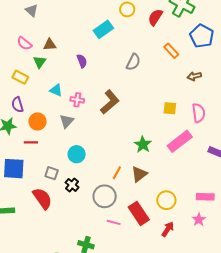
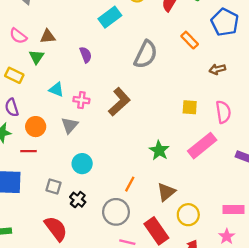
gray semicircle: (133, 62) -> (146, 55), size x1.4
brown triangle: (139, 174) -> (166, 192), moved
red semicircle: (42, 198) -> (56, 229), moved

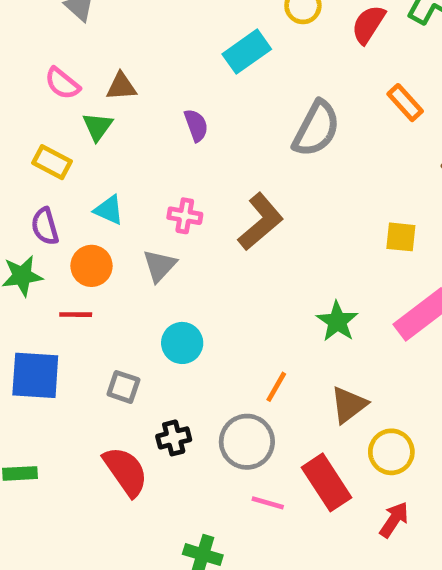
cyan triangle: (56, 89) -> (109, 210), moved
black cross: (78, 200) -> (174, 438), moved, turned 35

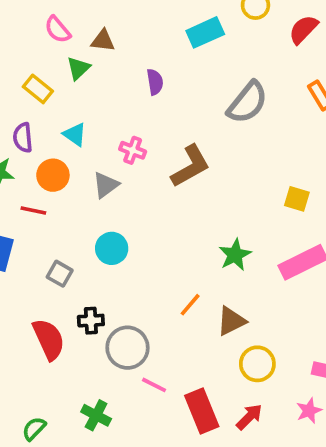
orange line: (276, 387) -> (190, 305), moved
gray circle: (247, 442) -> (127, 348), moved
red rectangle: (327, 482) -> (202, 411), moved

